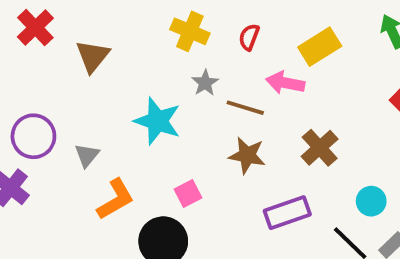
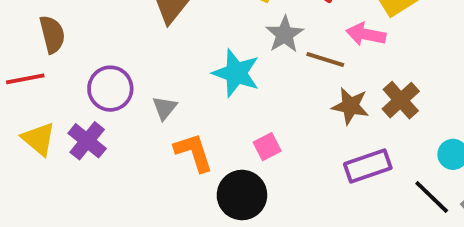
gray star: (205, 83) -> (285, 34), size x1.4
brown star: (247, 155) -> (350, 106), moved
orange L-shape: (115, 199) -> (194, 152), turned -78

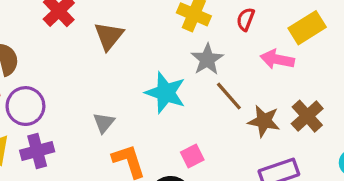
brown line: (325, 60) -> (229, 96), moved, turned 32
purple circle: (110, 89) -> (25, 106), moved
purple cross: (87, 141) -> (37, 151), turned 36

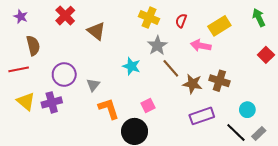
brown triangle: (109, 36) -> (96, 31), turned -30
cyan star: (166, 93) -> (131, 66), size x0.7
purple circle: (25, 106) -> (64, 75), moved
brown cross: (307, 116) -> (219, 81), turned -30

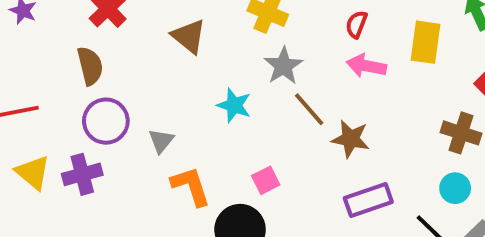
red semicircle: (181, 21) -> (356, 24), moved
yellow rectangle: (219, 26) -> (425, 42), moved, turned -50
brown triangle: (96, 31) -> (189, 36), moved
brown semicircle: (33, 46) -> (90, 66), moved
brown cross: (219, 81) -> (461, 133), moved

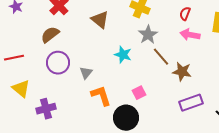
brown semicircle: (90, 66) -> (50, 35), turned -114
purple cross: (82, 174) -> (46, 109), moved

